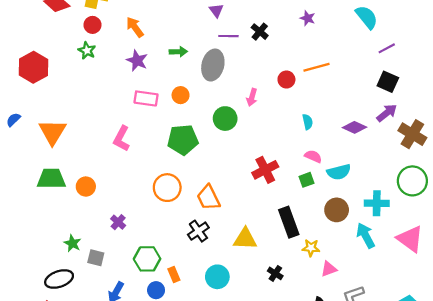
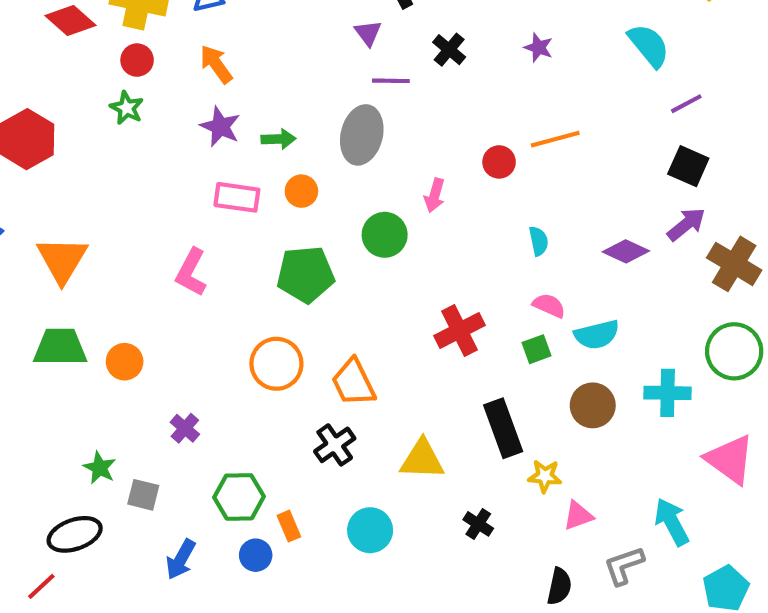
black cross: (260, 32) -> (449, 50), moved
green arrow: (178, 52) -> (279, 139), moved
cyan arrow: (366, 236) -> (672, 522), moved

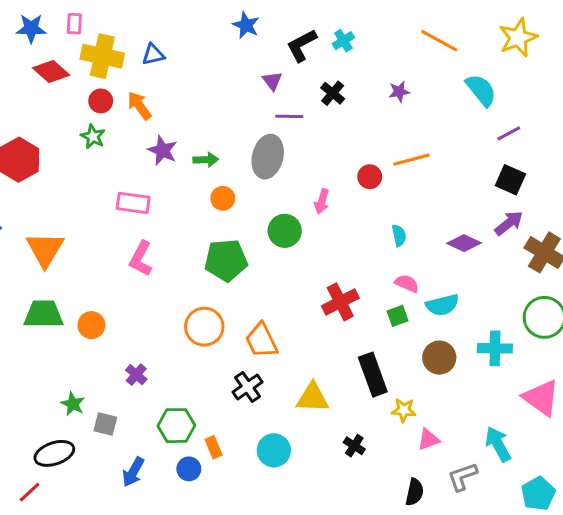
purple star: (539, 48) -> (399, 92), turned -30
orange arrow: (216, 64) -> (139, 106), moved
pink rectangle: (237, 197) -> (133, 203), moved

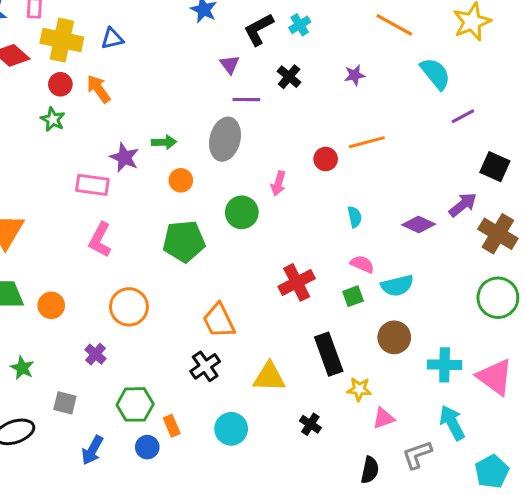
purple star: (163, 150) -> (124, 157), moved
black square: (510, 180) -> (495, 167), moved
orange circle: (204, 327) -> (129, 307), moved
cyan cross: (495, 348) -> (445, 365), moved
green star: (73, 404) -> (22, 368), moved

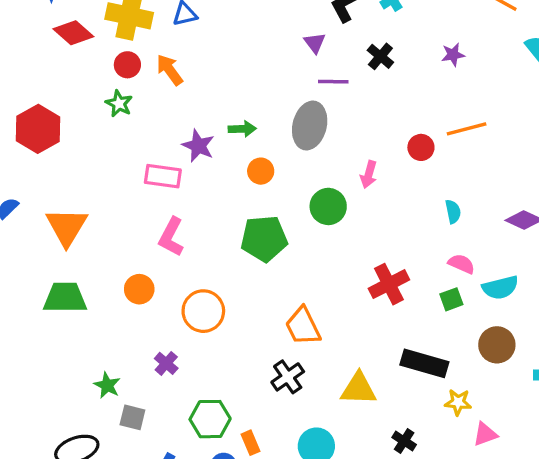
orange circle: (51, 305) -> (139, 289), moved
black rectangle: (329, 354) -> (424, 363), turned -54
green star: (22, 368) -> (107, 385), moved

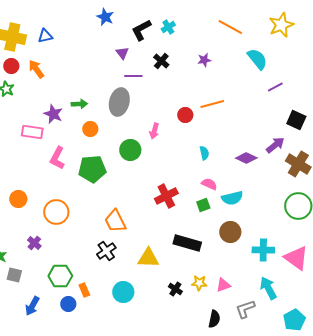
pink L-shape: (171, 237) -> (57, 158), moved
yellow star: (458, 402) -> (199, 283), moved

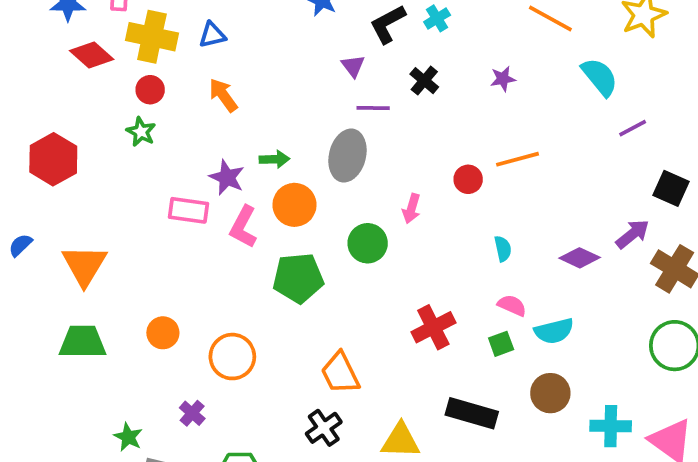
orange arrow: (36, 69) -> (223, 95), moved
orange circle: (90, 129) -> (295, 205), size x1.5
pink L-shape: (57, 158) -> (243, 227), moved

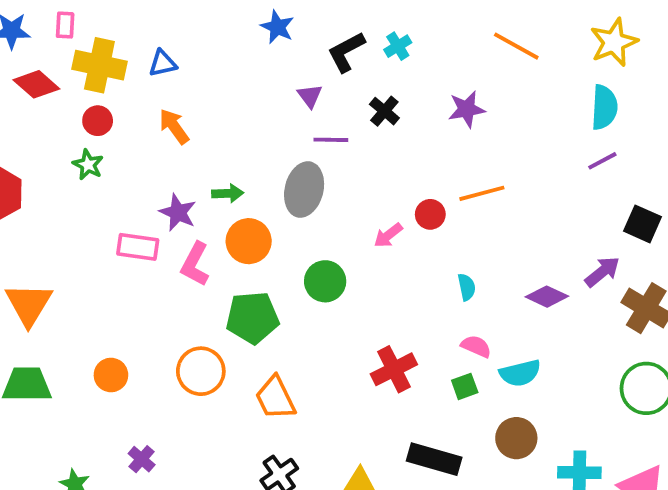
cyan semicircle: (600, 77) -> (604, 107), moved, turned 42
purple star: (503, 79) -> (467, 109), size x1.4
pink arrow: (411, 209) -> (388, 235), moved, turned 36
orange circle: (232, 357) -> (201, 371), moved
orange trapezoid: (340, 373) -> (275, 398), moved

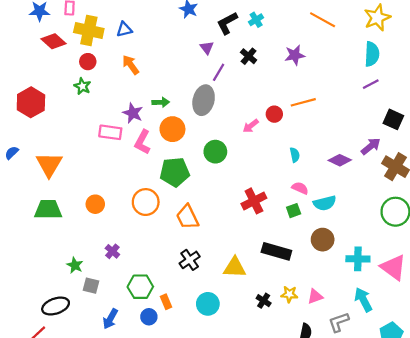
purple line: (331, 140) -> (219, 72), turned -60

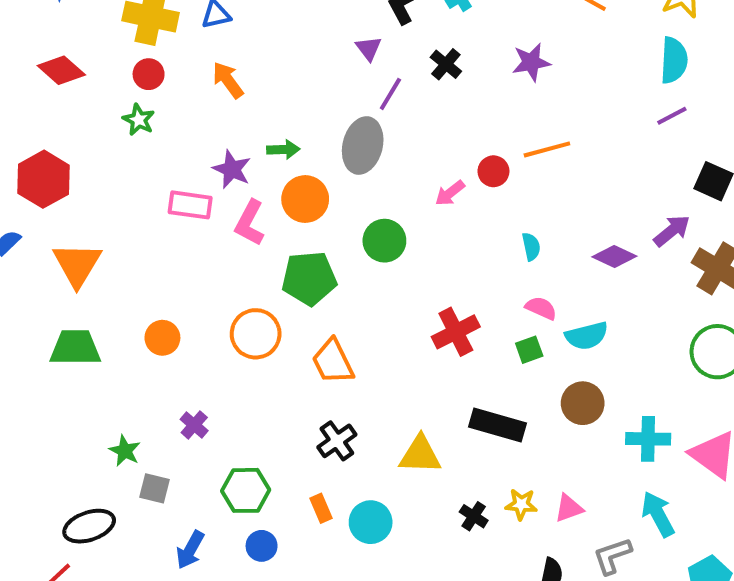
red diamond: (53, 41) -> (61, 70), moved
red hexagon: (31, 102) -> (44, 179), moved
orange rectangle: (166, 302) -> (321, 508), moved

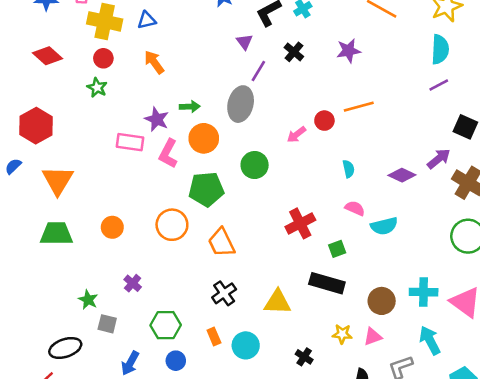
green square: (529, 350) -> (337, 249), moved
brown circle: (583, 403) -> (382, 301), moved
black cross: (474, 516) -> (304, 357), moved

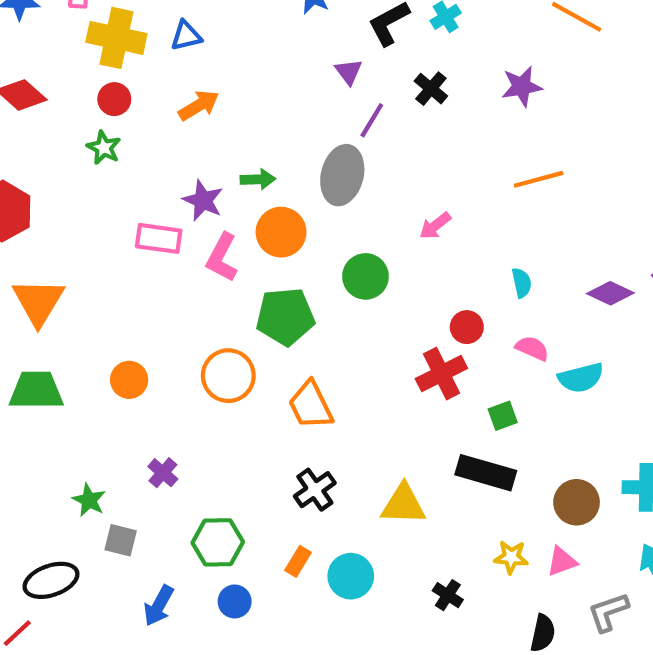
orange arrow: (154, 62) -> (199, 105), turned 95
red circle: (324, 121) -> (467, 327), moved
orange rectangle: (214, 337) -> (298, 561), turned 54

